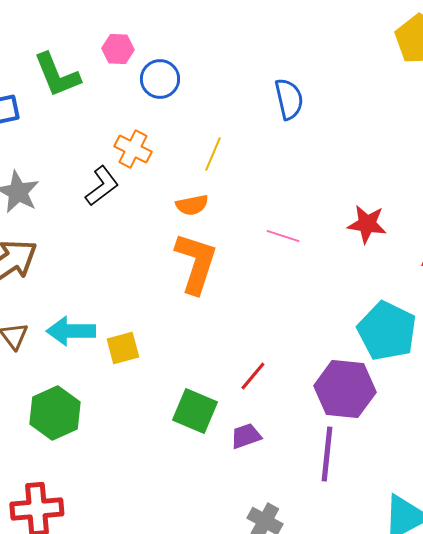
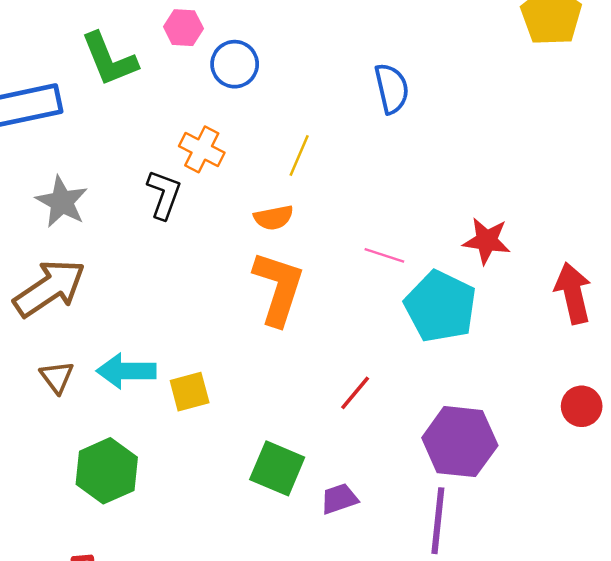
black L-shape: (102, 186) -> (164, 194), turned -33
cyan pentagon: (387, 331) -> (440, 306), moved
red line: (253, 376) -> (355, 393), moved

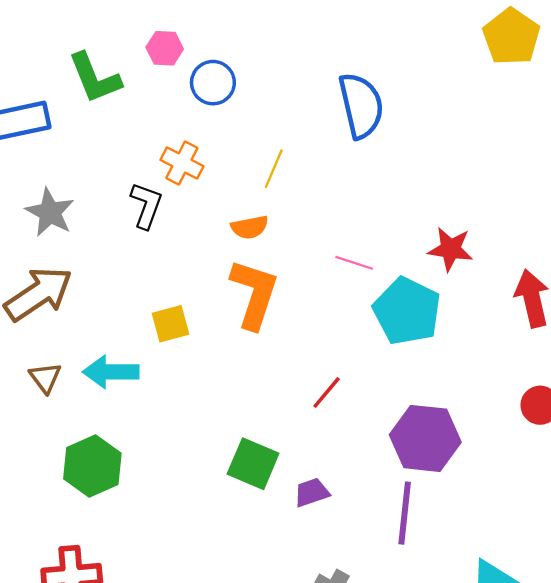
blue semicircle: (392, 89) -> (361, 106), size x1.4
yellow square: (190, 392) -> (170, 324), moved

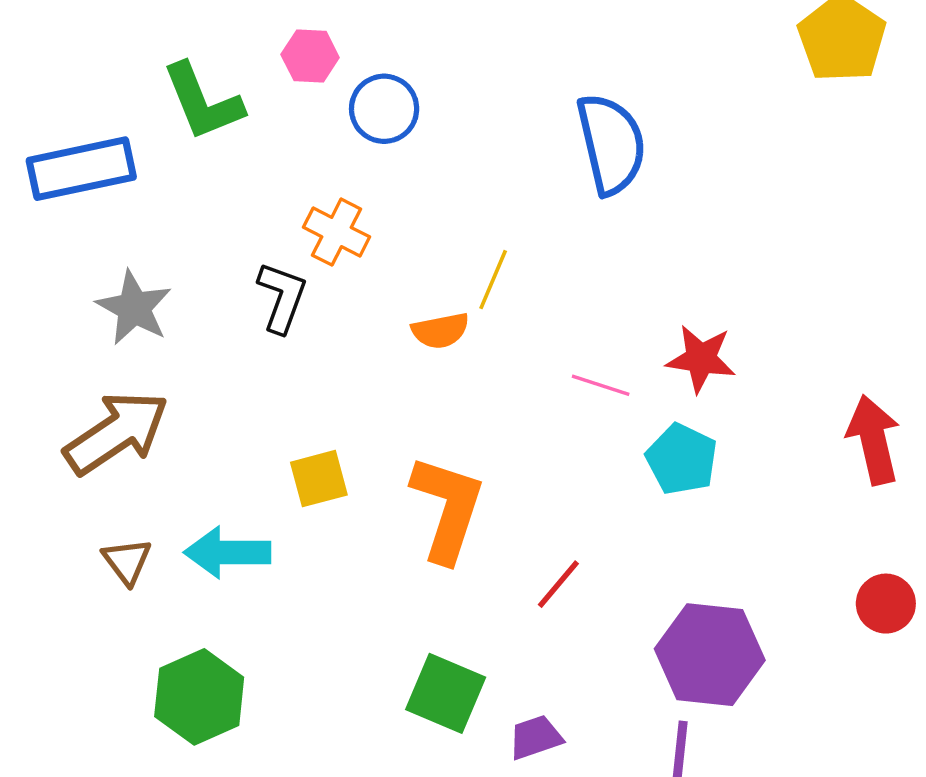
yellow line: (274, 169) -> (493, 280), moved
red star: (451, 249) -> (701, 359), moved
orange L-shape: (254, 294) -> (447, 508), moved
cyan pentagon: (407, 311) -> (682, 459), size x0.7

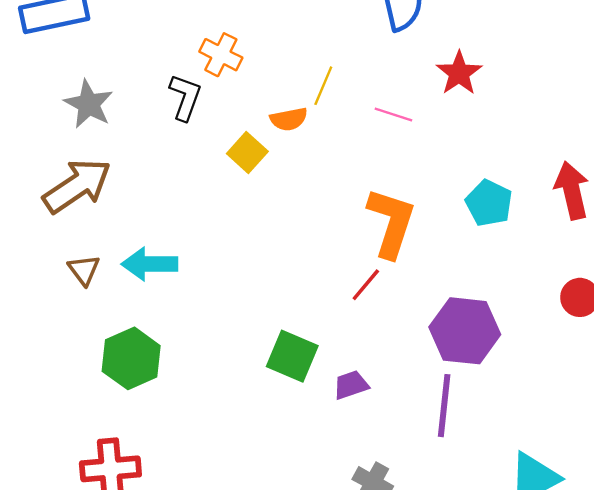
red star: (701, 359) -> (459, 73), moved, turned 30
pink line: (601, 385) -> (393, 114), moved
cyan pentagon: (682, 459) -> (489, 203), moved
yellow square: (319, 479) -> (247, 152), moved, turned -33
orange L-shape: (447, 508) -> (391, 223), moved

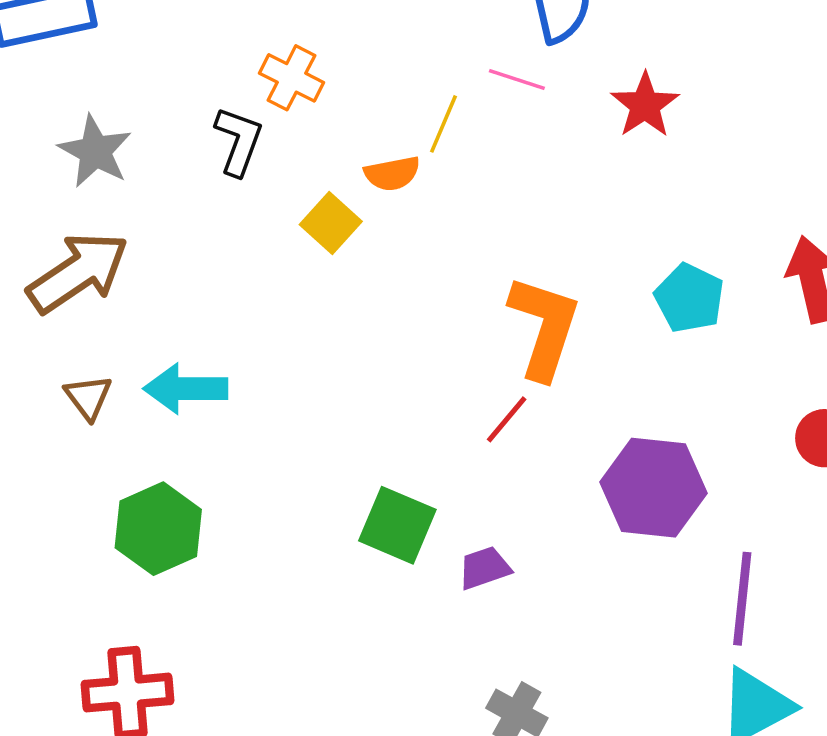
pink line: (393, 114) -> (517, 80), moved
purple line: (444, 406) -> (742, 599), moved

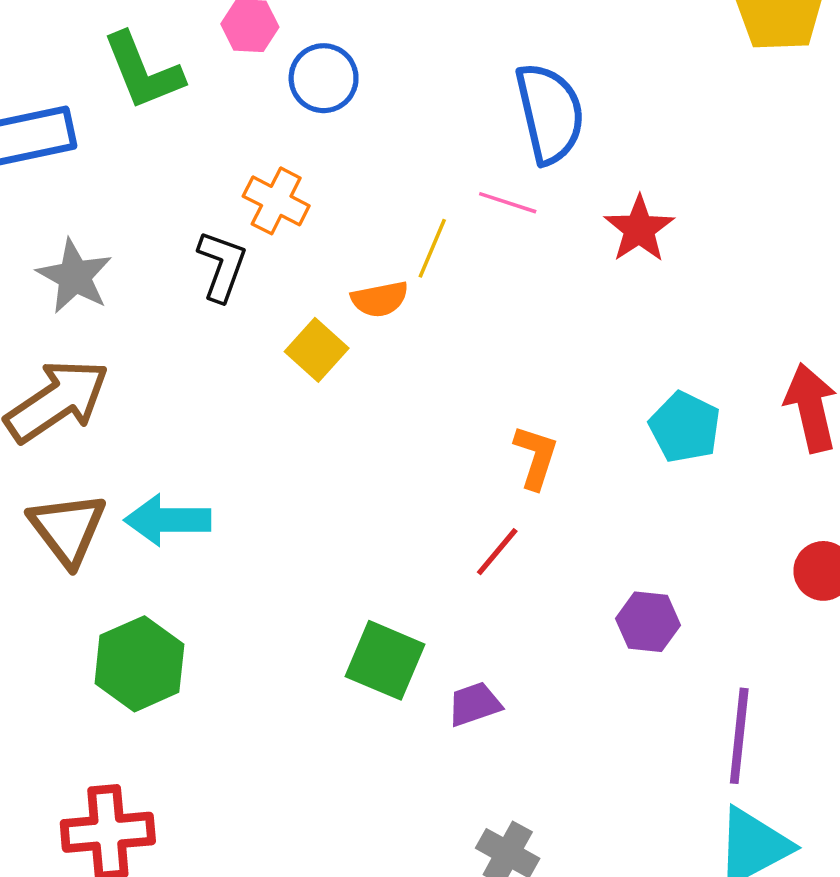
orange L-shape: (544, 327) -> (536, 457), size x0.6
brown triangle: (88, 397) -> (68, 529), size x1.6
purple hexagon: (653, 488) -> (648, 622), size x0.6

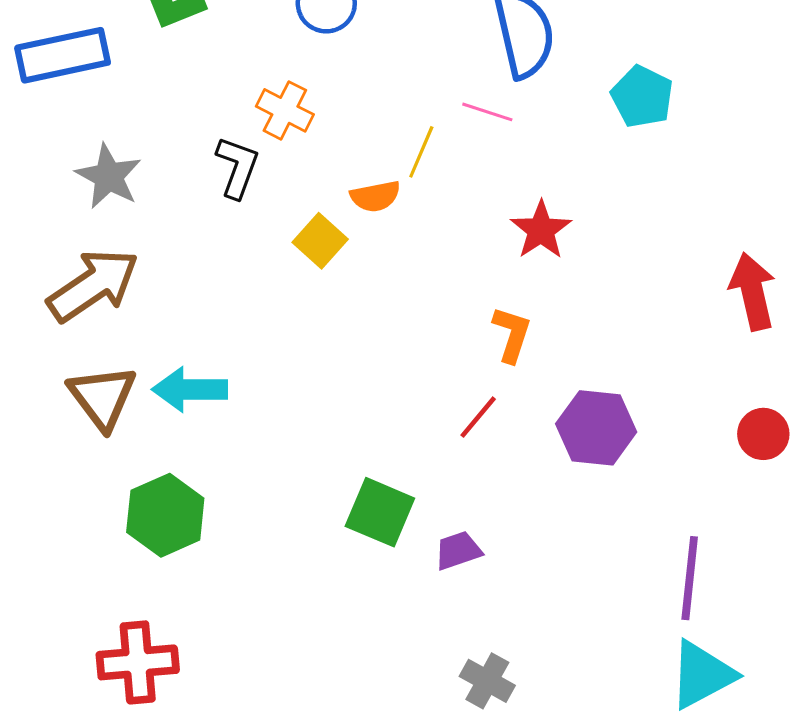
red star: (639, 229) -> (541, 230), moved
cyan pentagon: (685, 427) -> (642, 97), moved
purple hexagon: (648, 622) -> (596, 428), moved, size x1.4

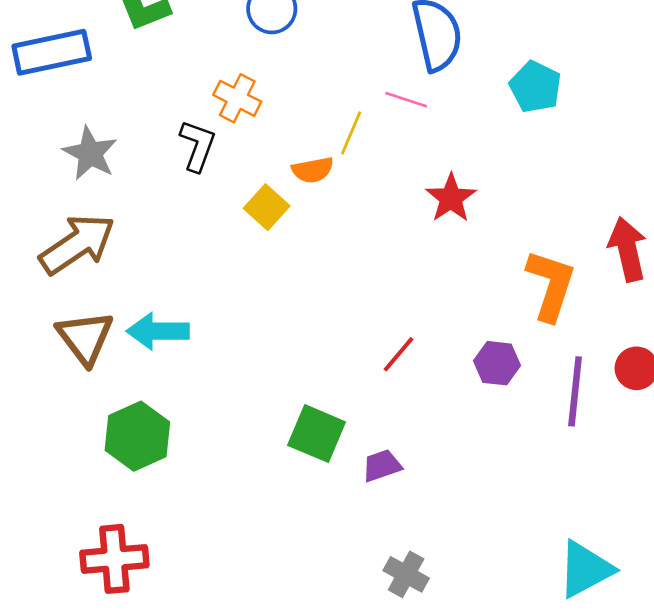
orange L-shape: (512, 334) -> (551, 285), moved, size x1.5
purple hexagon: (596, 428) -> (497, 363), size x0.7
purple line: (690, 578) -> (575, 391), moved

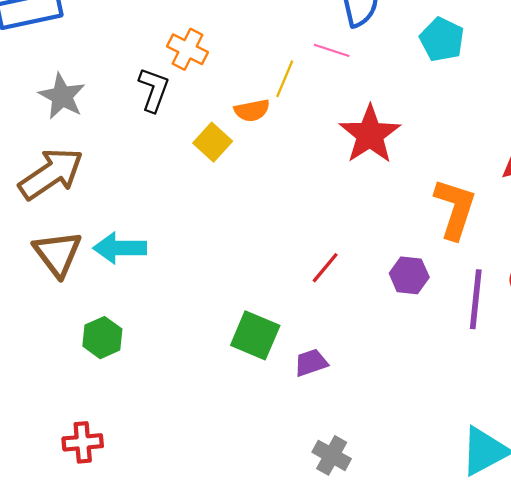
red star: (451, 198) -> (370, 134), size x1.4
green hexagon: (137, 436) -> (102, 338), size x0.7
red cross: (114, 559) -> (83, 442), size x0.7

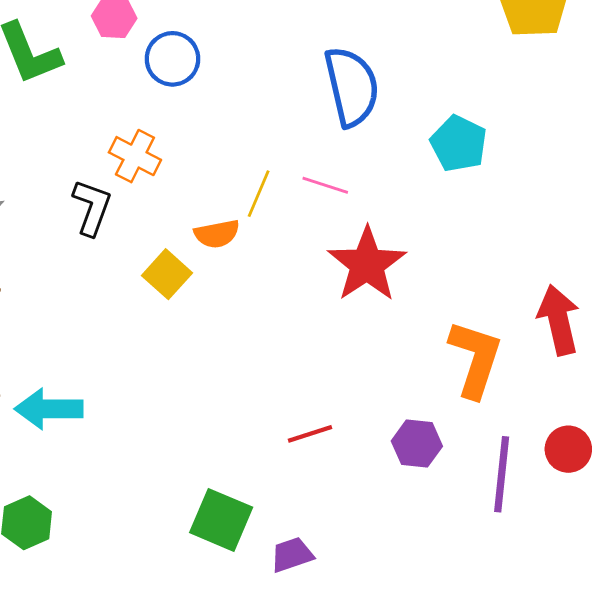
pink line: (332, 50) -> (325, 185), moved
red line: (325, 268) -> (310, 434), turned 32

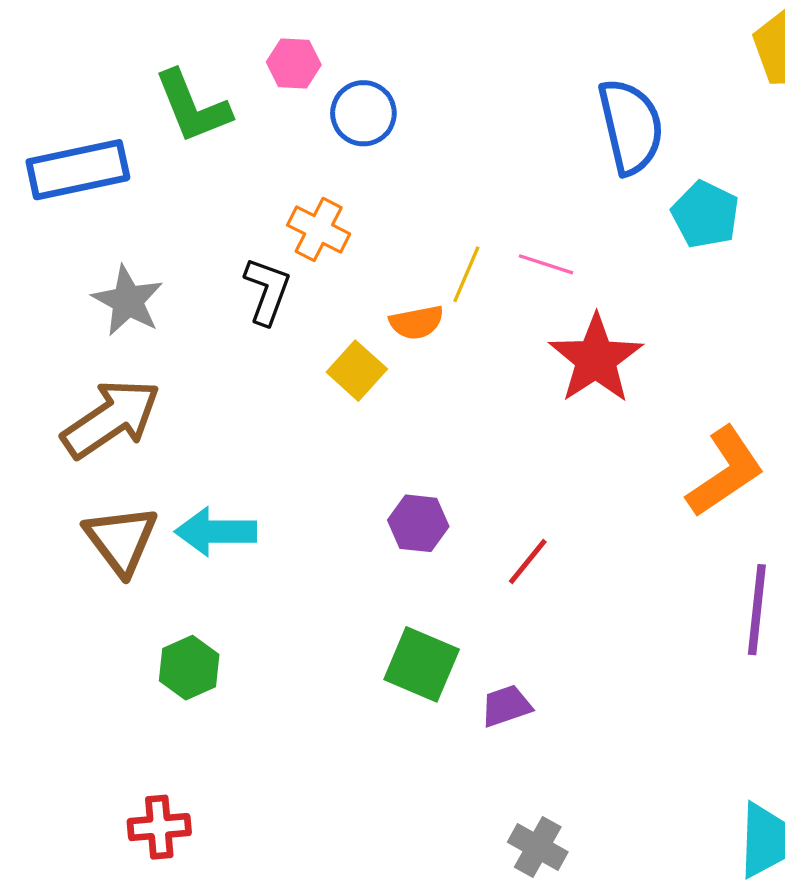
blue semicircle: (352, 87) -> (631, 127), moved
orange L-shape: (475, 359) -> (725, 472), turned 38
red line: (310, 434) -> (528, 561), turned -33
purple hexagon: (417, 444) -> (418, 523), moved

